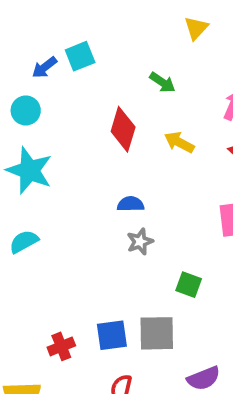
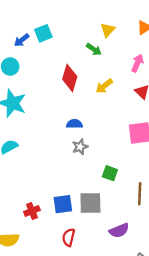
yellow triangle: (196, 28) -> (108, 30), moved
yellow arrow: (179, 142) -> (104, 86), turned -66

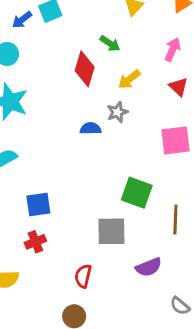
green arrow: (94, 49) -> (110, 44), moved
gray star: (80, 147) -> (117, 112), moved
green square: (110, 173) -> (137, 193), size x1.5
blue square: (63, 204) -> (38, 205), moved

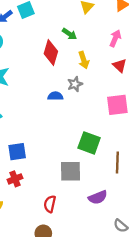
yellow arrow: (129, 79) -> (84, 60), turned -70

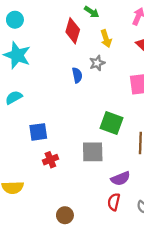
blue semicircle: (55, 96) -> (77, 75), turned 80
red cross: (15, 179) -> (50, 160), moved
red semicircle: (50, 204) -> (114, 202), moved

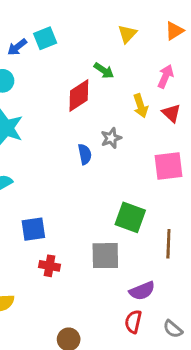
red diamond: (73, 31) -> (79, 95), turned 40
yellow arrow: (106, 39) -> (141, 106), moved
red cross: (50, 160) -> (50, 266), turned 32

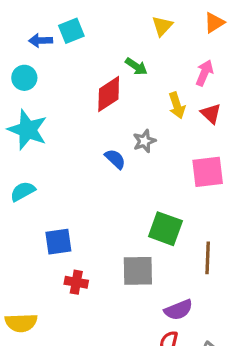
blue arrow: (17, 47) -> (41, 40), turned 36
blue semicircle: (85, 154) -> (115, 159), turned -36

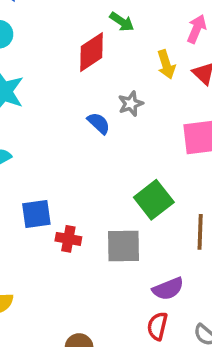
green square: (165, 229) -> (154, 200), turned 32
red cross: (76, 282) -> (68, 239), moved

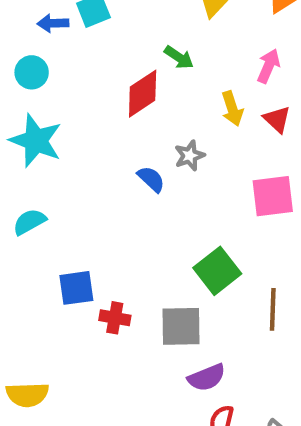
purple semicircle: (168, 289) -> (207, 378), moved

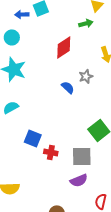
green arrow: (179, 57) -> (86, 23), moved, turned -48
blue square: (76, 288) -> (33, 138), turned 30
purple semicircle: (207, 378) -> (79, 180), moved

